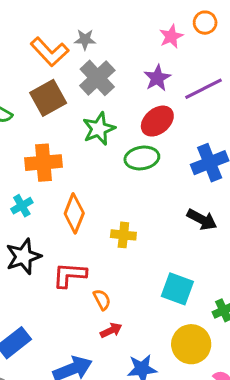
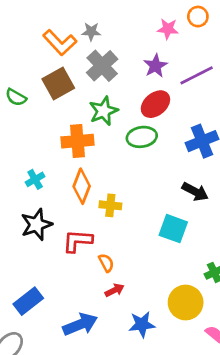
pink star: (171, 36) -> (168, 29), turned 30
orange cross: (43, 163) -> (77, 141), moved
yellow cross: (123, 235) -> (110, 205), moved
cyan square: (177, 289) -> (173, 229), moved

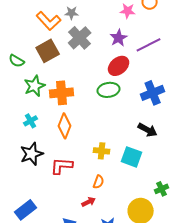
green star: (103, 111) -> (35, 86), moved
yellow cross: (110, 205) -> (102, 151), moved
orange semicircle: (106, 263) -> (99, 182), moved, turned 48

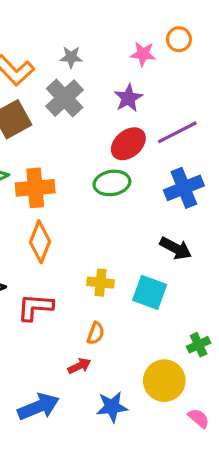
gray star: (72, 13) -> (71, 57), moved
purple line: (149, 45) -> (177, 132), moved

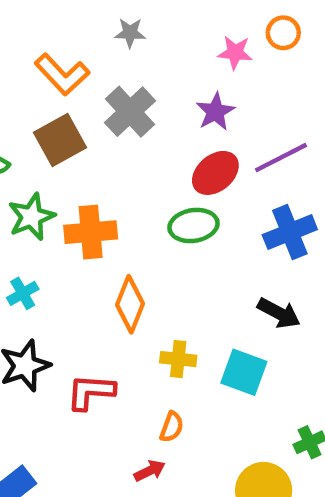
gray star: (71, 57) -> (130, 33), moved
orange diamond: (40, 242) -> (130, 304), moved

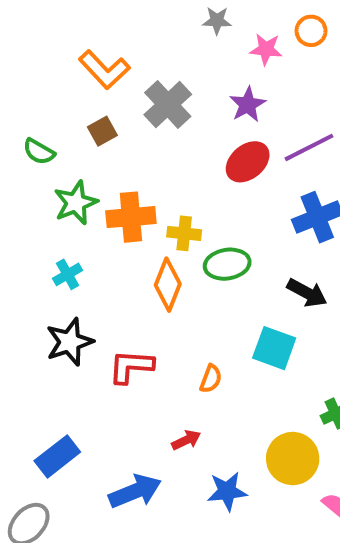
gray star: (130, 33) -> (217, 21), moved
brown square: (60, 140) -> (102, 131), size x0.6
green ellipse: (194, 225) -> (227, 264), moved
yellow cross: (178, 359) -> (184, 233), moved
orange semicircle: (172, 427) -> (211, 379), moved

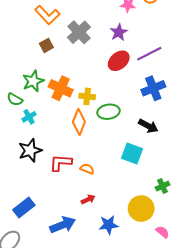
green semicircle: (39, 152) -> (15, 99), moved
orange cross: (131, 217) -> (61, 88), turned 30
orange semicircle: (211, 379) -> (87, 169), moved, turned -88

